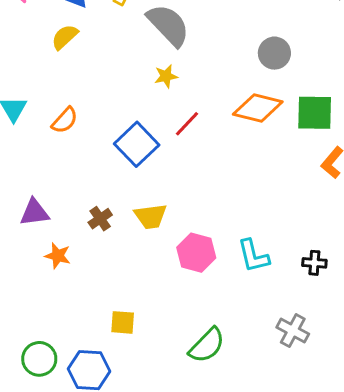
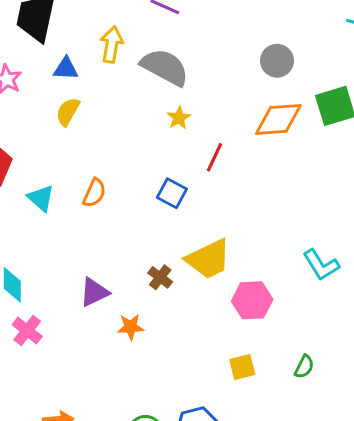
blue square: (137, 144) -> (172, 193), size x0.7
yellow trapezoid: (151, 216) -> (208, 259), size x1.4
pink hexagon: (196, 253) -> (252, 300), moved
yellow square: (123, 322) -> (242, 367), moved
green semicircle: (207, 345) -> (304, 367), size x0.6

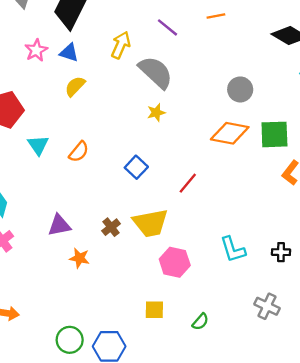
blue triangle: (66, 69) -> (69, 53), moved
red line: (214, 157) -> (188, 183), moved

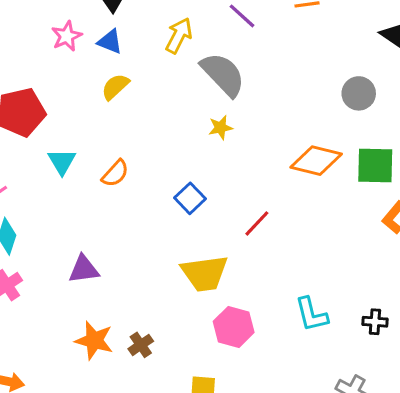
gray circle: (240, 89) -> (359, 93), moved
brown cross: (111, 227) -> (141, 345), moved
orange star: (79, 258) -> (94, 340), moved, size x1.4

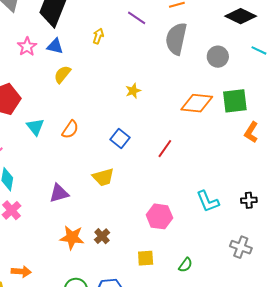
yellow arrow: (179, 36) -> (98, 36), size x0.7
gray semicircle: (223, 74) -> (176, 39), moved, turned -116
yellow trapezoid: (205, 273) -> (103, 177), moved, size x0.7

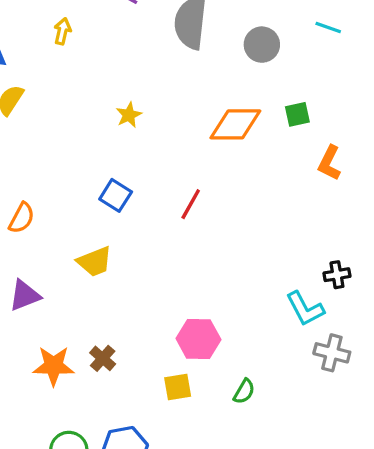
green square: (235, 101) -> (297, 114), size x0.6
orange semicircle: (70, 130) -> (22, 218), moved
cyan L-shape: (208, 201) -> (305, 309), moved
pink hexagon: (159, 216) -> (198, 339), moved

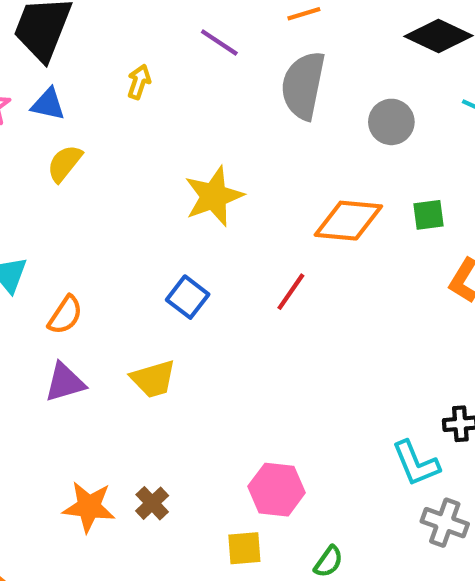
yellow star: (129, 115) -> (214, 196), size x1.8
red line: (191, 204) -> (291, 292), moved
purple triangle: (25, 295) -> (65, 382), moved

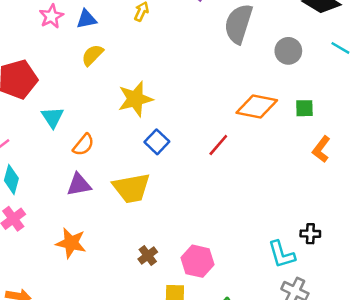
blue triangle: (48, 104) -> (86, 19), turned -30
yellow star: (214, 196) -> (135, 99), moved
yellow trapezoid: (153, 379) -> (131, 188), size x1.4
brown cross: (152, 503) -> (148, 256), moved
orange star: (89, 507) -> (71, 243), moved

